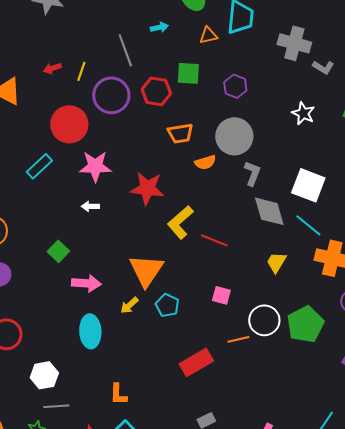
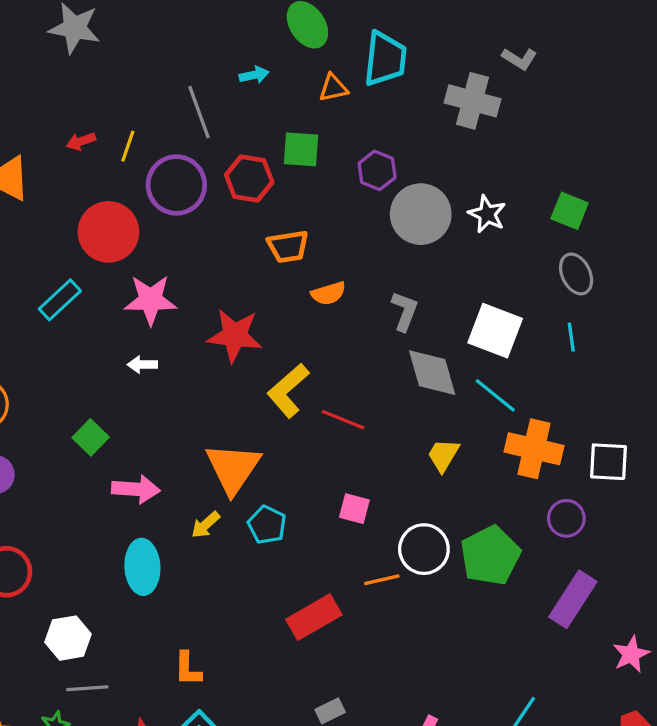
gray L-shape: (323, 67) -> (519, 59), moved
gray circle: (234, 136) -> (421, 214), moved

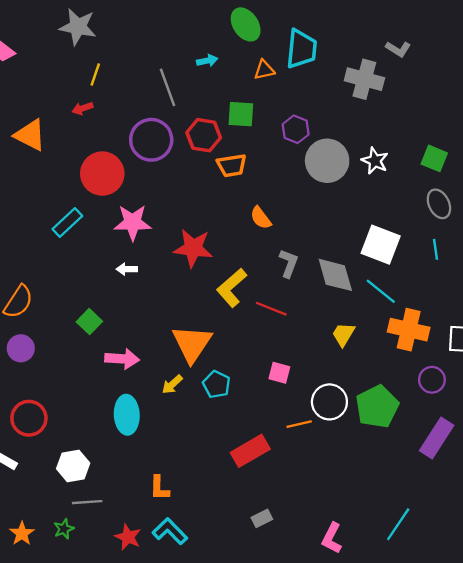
yellow line: (128, 146) -> (95, 75), moved
orange trapezoid: (288, 246) -> (232, 165), moved
orange semicircle: (328, 293) -> (261, 218), turned 70
gray L-shape: (405, 311) -> (289, 263), moved

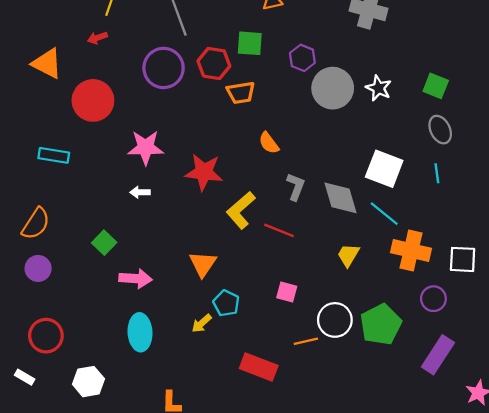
red circle: (102, 174) -> (93, 100), moved
cyan rectangle: (67, 222) -> (54, 155), moved, turned 52
orange triangle: (192, 344) -> (203, 264), size x0.7
yellow arrow: (172, 384) -> (202, 323), moved
red rectangle: (250, 451) -> (259, 367), turned 51

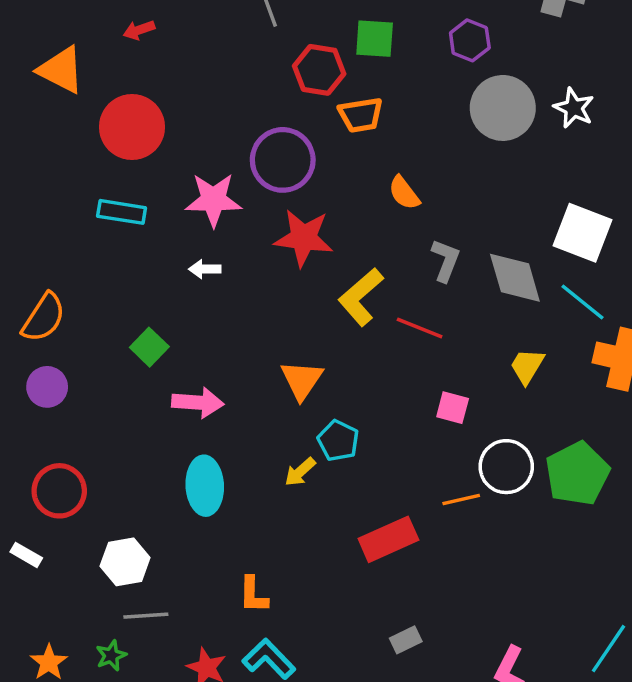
purple hexagon: (302, 58) -> (470, 40), moved
purple circle: (164, 68) -> (283, 160), moved
cyan rectangle: (54, 155) -> (122, 212), moved
pink square: (287, 292) -> (453, 408), moved
red rectangle: (259, 367) -> (388, 539), turned -45

